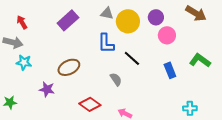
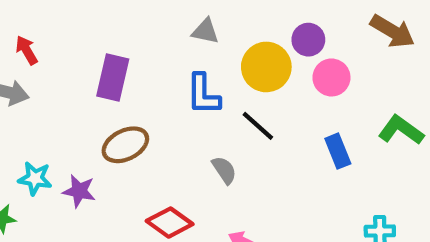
purple rectangle: (68, 20) -> (113, 77), moved, turned -35
yellow circle: (128, 21) -> (266, 67), moved
cyan star: (24, 62) -> (35, 178), moved

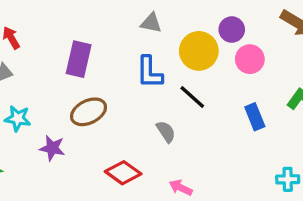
cyan star: (35, 178) -> (18, 118), moved

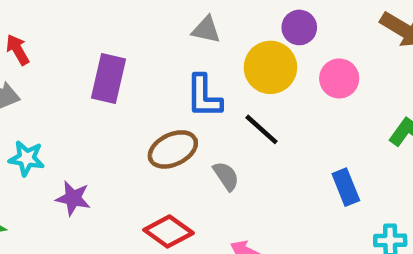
purple circle: (232, 30) -> (299, 27), moved
brown ellipse: (88, 112) -> (173, 149), moved
blue rectangle: (255, 117) -> (346, 187), moved

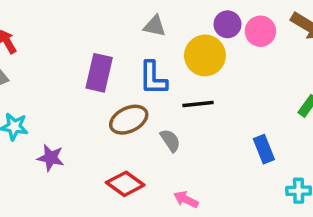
purple rectangle: (109, 78) -> (99, 73), moved
pink circle: (339, 78) -> (260, 31), moved
black line: (262, 129) -> (198, 104), turned -48

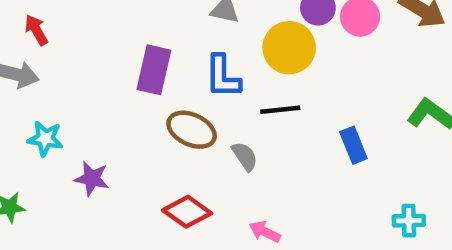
brown ellipse: (129, 120) -> (192, 130), turned 51
blue rectangle: (264, 149) -> (353, 145), moved

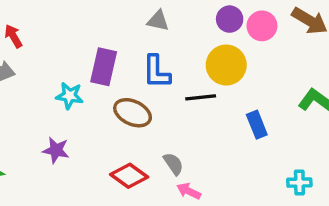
yellow circle: (289, 48) -> (226, 65), moved
cyan star: (45, 139) -> (70, 96), moved
gray semicircle: (245, 156) -> (173, 164), moved

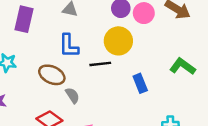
purple rectangle: (104, 67) -> (24, 19), moved
gray semicircle: (173, 164) -> (72, 95), moved

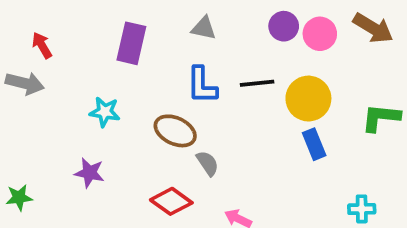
yellow circle: (118, 41) -> (308, 99), moved
black line: (100, 64) -> (257, 83), moved
green L-shape: (183, 66) -> (381, 118), turned -30

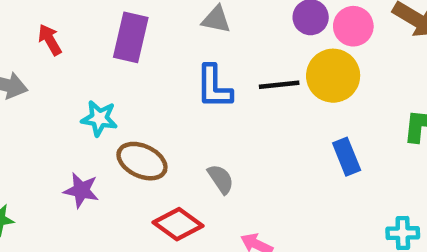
red arrow: (42, 45) -> (50, 40), moved
yellow circle: (308, 99) -> (333, 76), moved
brown ellipse: (175, 131) -> (142, 161), moved

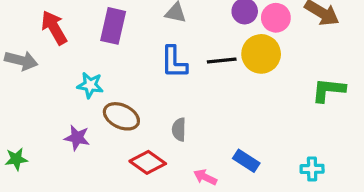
red arrow: (50, 40) -> (54, 28), size x1.5
blue rectangle: (347, 157) -> (246, 161), moved, turned -35
gray semicircle: (221, 179) -> (179, 130), turned -145

